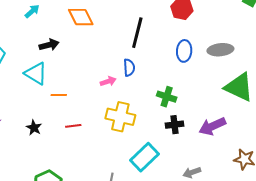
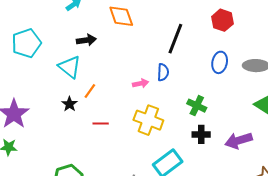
orange line: (59, 95) -> (90, 91), turned -63
black star: (34, 128) -> (70, 104), moved

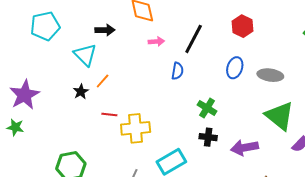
pink arrow: (141, 83) -> (156, 41), moved
yellow cross: (148, 120) -> (136, 128), moved, turned -32

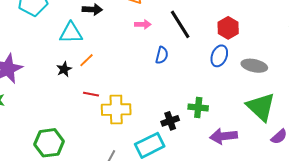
red hexagon: (243, 26) -> (228, 28), moved
black line: (194, 39) -> (180, 24), turned -64
cyan triangle: (85, 55) -> (71, 33), turned -50
green cross: (207, 108) -> (198, 108), moved, turned -30
black cross: (208, 137) -> (170, 121), moved, turned -30

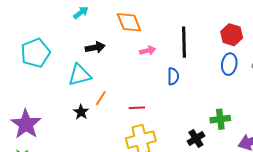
black line: (180, 24) -> (184, 42), turned 44
red line: (91, 94) -> (137, 108), moved

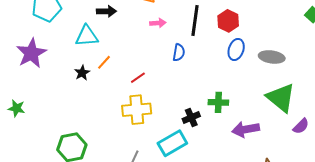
red hexagon: (232, 35) -> (228, 21), moved
red line: (137, 108) -> (138, 78), turned -42
purple star: (26, 124) -> (31, 53), moved

